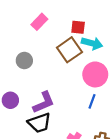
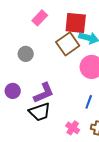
red square: (78, 27) -> (76, 23), size x1.6
blue line: (92, 101) -> (89, 102), moved

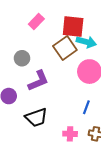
purple L-shape: (44, 93) -> (38, 81), moved
pink cross: (73, 128) -> (70, 134), turned -32

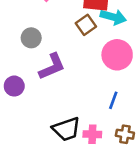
brown square: (65, 48) -> (86, 25), size x0.7
black trapezoid: (36, 117) -> (66, 129), moved

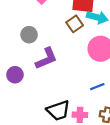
blue line: (113, 100) -> (97, 87), turned 48

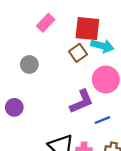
purple L-shape: (46, 58) -> (82, 102), moved

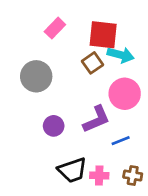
gray circle: (29, 64) -> (36, 76), size x1.5
purple circle: (14, 107) -> (54, 126), moved

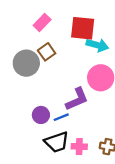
brown square: (92, 63) -> (47, 52), moved
purple circle: (54, 126) -> (41, 115), moved
blue line: (121, 141) -> (61, 117), moved

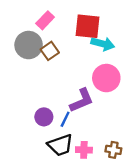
gray circle: (26, 63) -> (29, 45), moved
blue line: (61, 117) -> (65, 119), turned -42

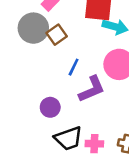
blue line: (65, 119) -> (74, 67), moved

